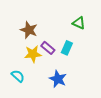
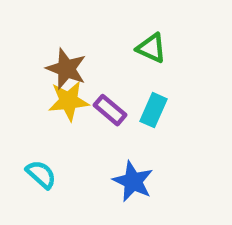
green triangle: (79, 23) -> (151, 48), moved
yellow star: (33, 54) -> (69, 101), moved

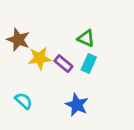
green triangle: (151, 48) -> (86, 38), moved
brown star: (66, 69) -> (18, 40), moved

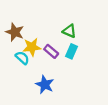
cyan semicircle: (24, 101) -> (22, 58), moved
blue star: (77, 105) -> (45, 85), moved

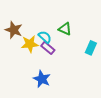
cyan rectangle: (72, 51) -> (91, 48), moved
cyan semicircle: (22, 58) -> (45, 37), moved

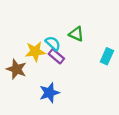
brown star: (14, 30) -> (16, 69), moved
blue star: (42, 79) -> (49, 93), turned 30

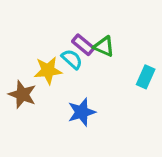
purple rectangle: (56, 56) -> (83, 45), moved
blue star: (49, 93) -> (82, 112), moved

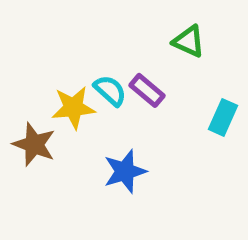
purple rectangle: (83, 45) -> (147, 90), moved
green triangle: (104, 46) -> (189, 41), moved

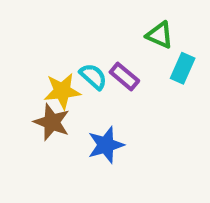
cyan rectangle: (223, 117) -> (183, 68), moved
brown star: (34, 144) -> (52, 122), moved

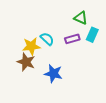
purple rectangle: (124, 76) -> (72, 39), moved, turned -56
blue star: (106, 145) -> (53, 74), turned 30

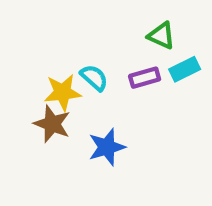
cyan rectangle: (92, 35) -> (185, 69), turned 40
blue star: (53, 74) -> (107, 147), turned -30

